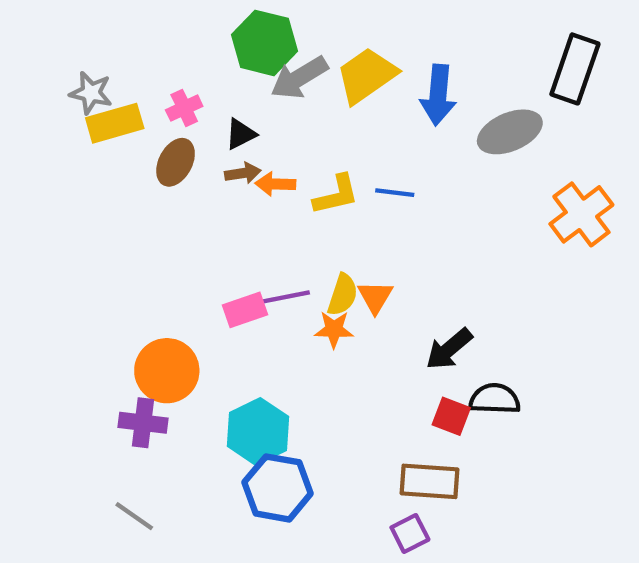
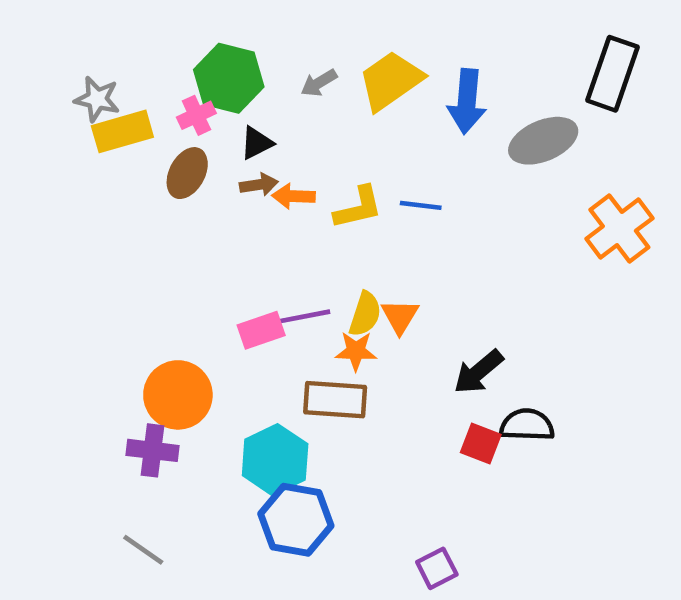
green hexagon: (265, 43) -> (229, 78), moved
gray arrow: (299, 78) -> (319, 83), size x0.6
brown rectangle: (429, 481) -> (335, 400), moved

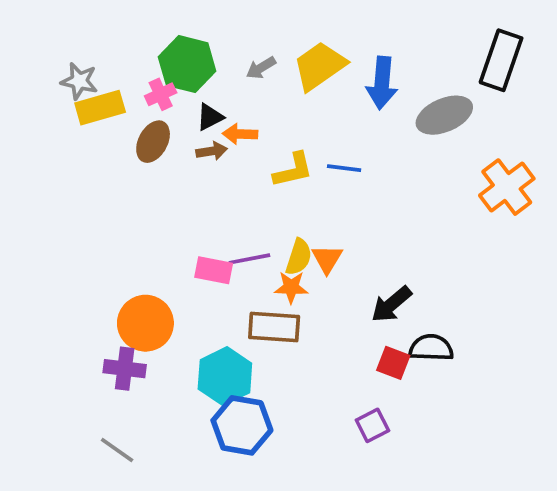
orange arrow: (294, 196) -> (240, 134), moved
pink rectangle: (261, 330) -> (214, 270), turned 30
purple square: (437, 568) -> (372, 425), moved

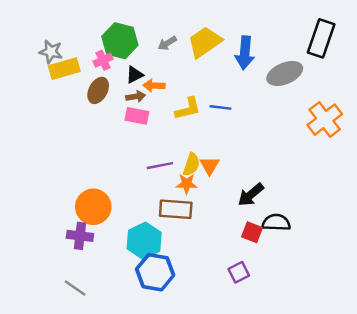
pink rectangle: (214, 270) -> (137, 116), moved

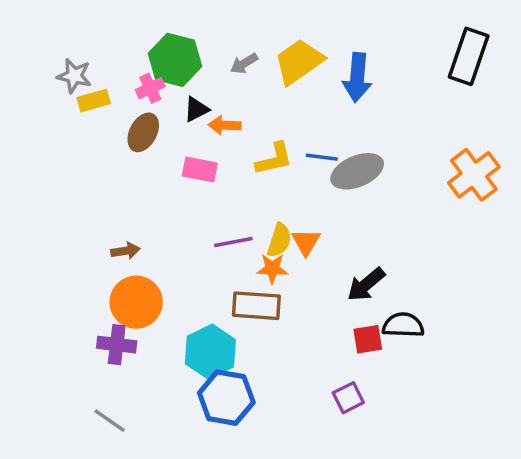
yellow rectangle: (64, 69) -> (94, 101), size x0.7
gray ellipse: (285, 73) -> (357, 171), moved
brown arrow: (136, 97) -> (126, 251), moved
red square: (252, 232) -> (368, 339), turned -30

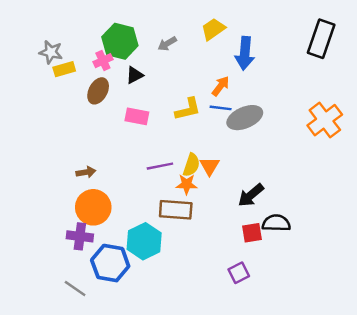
yellow trapezoid: (299, 62) -> (213, 29), moved, size x0.7
orange arrow: (225, 125) -> (221, 86), moved, turned 125
blue hexagon: (226, 398) -> (110, 263), moved

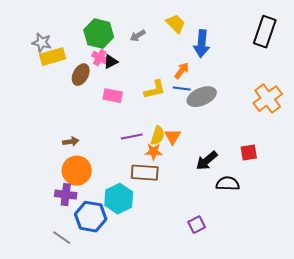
yellow trapezoid: (213, 29) -> (176, 24), turned 80
pink cross: (103, 61) -> (100, 58), moved, turned -35
yellow rectangle: (64, 69) -> (53, 57), size x1.4
red square: (252, 233) -> (249, 153), moved

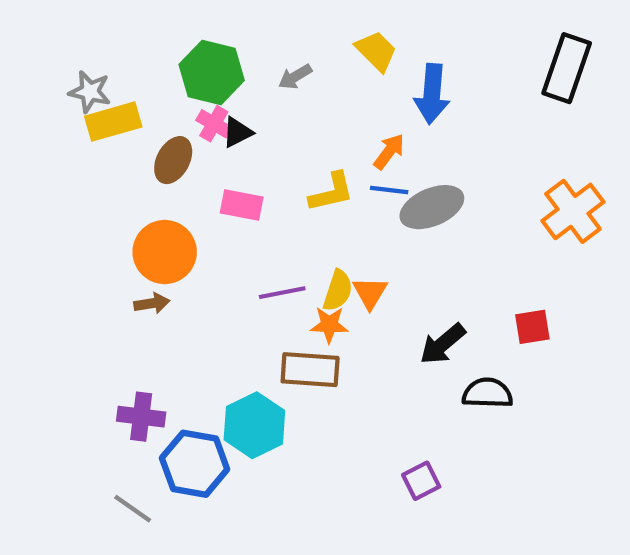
orange circle: (77, 171) -> (165, 252), moved

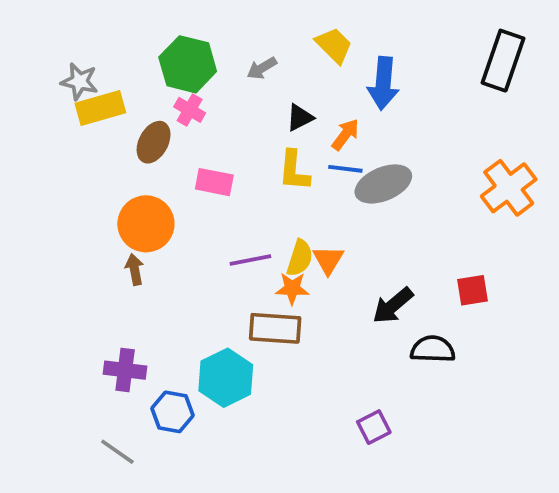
black triangle: (237, 132) -> (300, 118), moved
yellow L-shape: (331, 192) -> (294, 171), turned 108
brown arrow: (152, 303) -> (135, 269), turned -92
blue hexagon: (195, 464) -> (173, 412), size x0.7

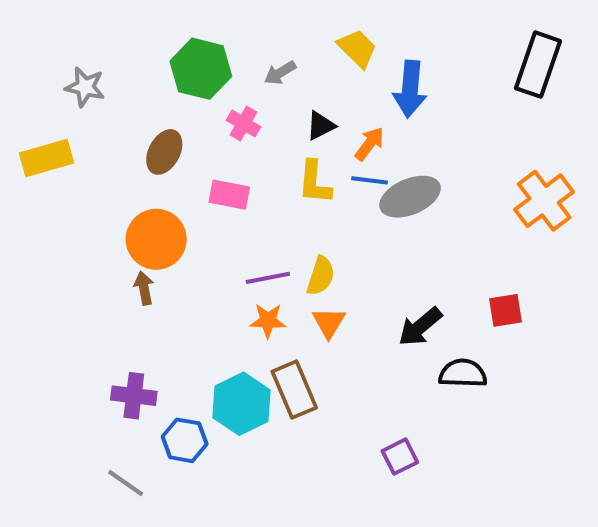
yellow rectangle: (100, 108) -> (46, 158), moved
pink cross: (190, 110) -> (243, 124), moved
orange triangle: (328, 260) -> (329, 323), moved
orange star: (292, 288) -> (268, 321), moved
brown rectangle: (275, 328) -> (294, 390), moved, turned 63

